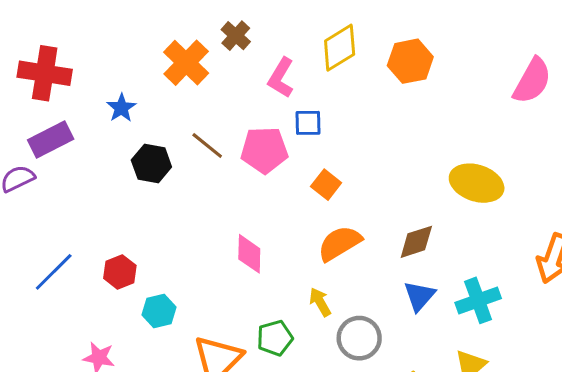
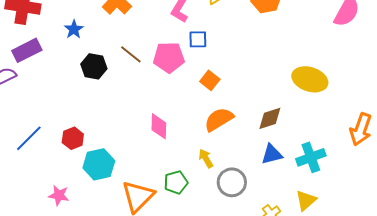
blue triangle: (419, 296) -> (272, 154), turned 35
cyan hexagon: (159, 311) -> (99, 164), size x1.4

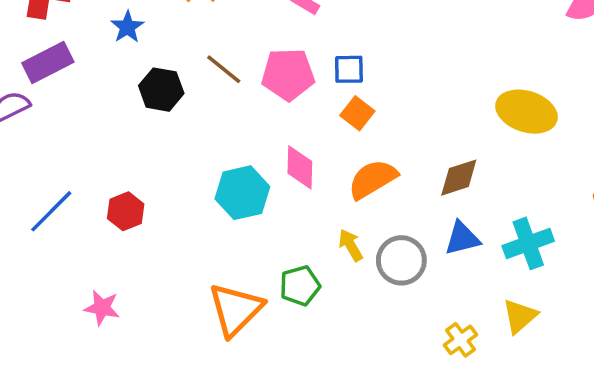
blue square: (198, 39) -> (349, 69), moved
pink diamond: (159, 126) -> (300, 167), moved
cyan hexagon: (99, 164) -> (242, 193), moved
gray circle: (232, 182) -> (401, 260), moved

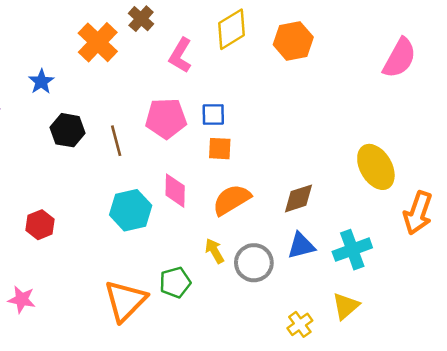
brown line: (224, 69) -> (116, 141), moved, turned 36
yellow ellipse: (526, 112) -> (376, 167), moved, turned 42
orange square: (357, 113) -> (220, 149), turned -35

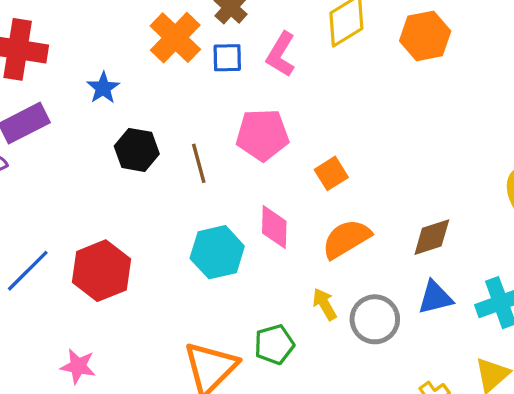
blue square: (213, 114) -> (227, 58), moved
orange square: (220, 149) -> (331, 173), turned -35
red hexagon: (40, 225) -> (102, 271), size x1.6

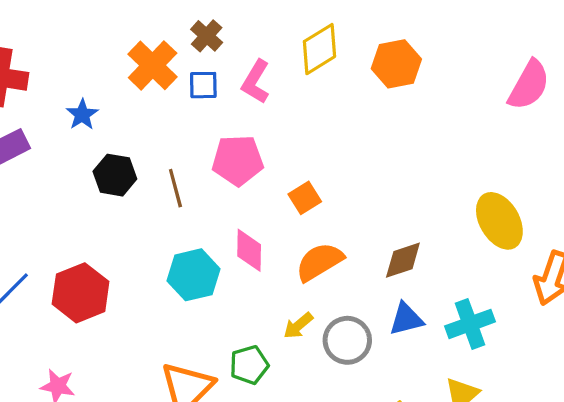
yellow arrow: (325, 304) -> (298, 326), turned -100

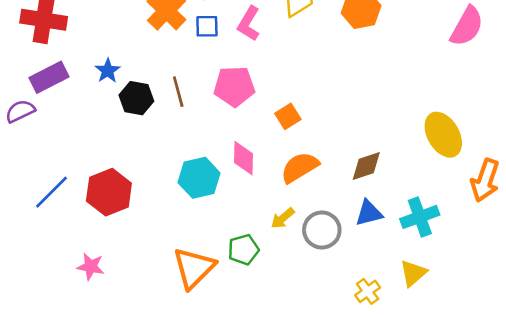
blue star: (82, 114) -> (108, 71), moved
brown line: (175, 188) -> (178, 92), moved

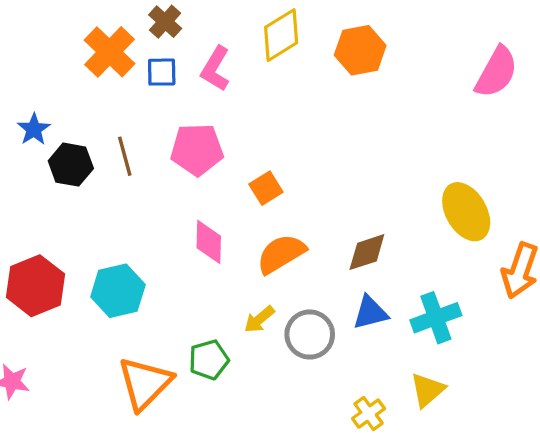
cyan hexagon: (199, 178) -> (118, 291), moved

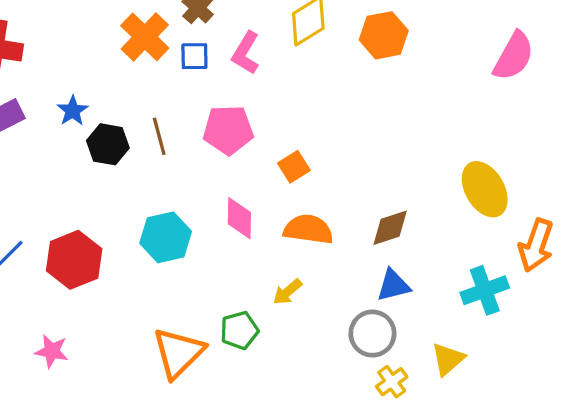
orange semicircle: (281, 254) -> (308, 229), turned 39
cyan hexagon: (118, 291) -> (166, 237), moved
cyan cross: (436, 318) -> (485, 290), moved
gray circle: (310, 334) -> (372, 334), moved

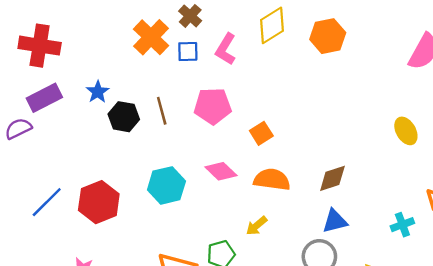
yellow ellipse: (485, 189) -> (406, 131), moved, size x0.7
pink diamond: (239, 218) -> (221, 171), turned -48
cyan cross: (485, 290) -> (402, 225), size x0.7

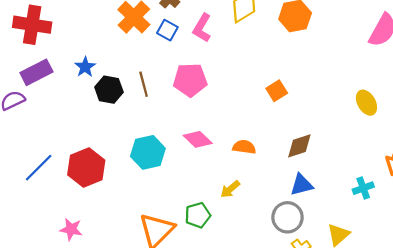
blue square: (188, 51) -> (167, 30), turned 30
orange square: (261, 133) -> (277, 91), moved
orange semicircle: (272, 180) -> (244, 147), size x0.7

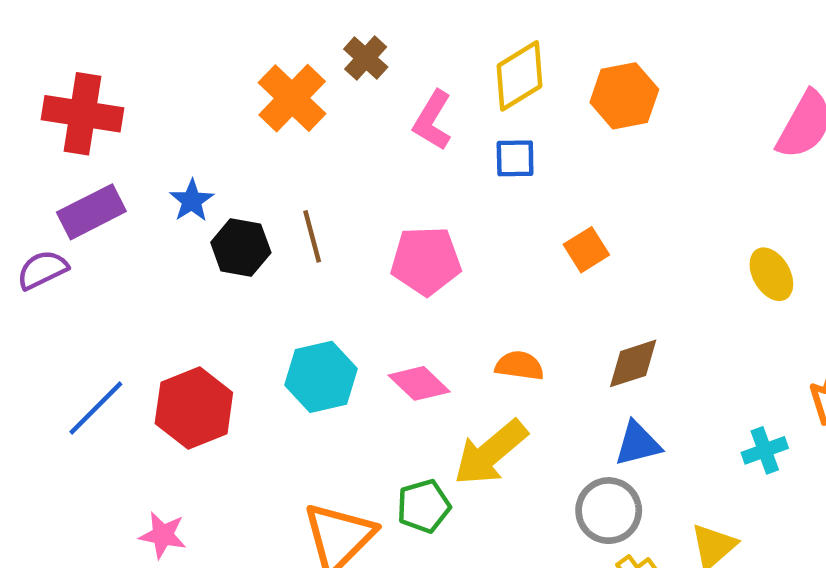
blue square: (167, 30) -> (515, 158), moved, turned -30
pink pentagon: (190, 80) -> (426, 261), moved
pink diamond: (198, 139) -> (419, 383), moved
yellow arrow: (230, 189) -> (490, 453), size x1.8

